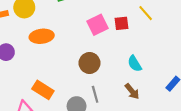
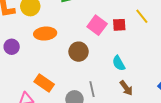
pink square: (97, 25) -> (97, 25), turned -30
brown circle: (89, 63) -> (79, 52), moved
cyan semicircle: (135, 64) -> (119, 63), moved

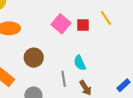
brown circle: (79, 52) -> (34, 58), moved
gray line: (92, 89) -> (64, 79), moved

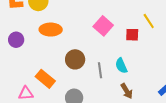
red square: (83, 25) -> (132, 35), moved
gray line: (64, 79) -> (100, 70), moved

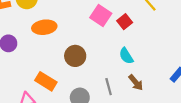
red square: (132, 35) -> (125, 22), moved, turned -32
gray line: (100, 70) -> (109, 87), moved

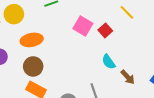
brown circle: (75, 56) -> (33, 66), moved
brown arrow: (136, 83) -> (128, 77), moved

